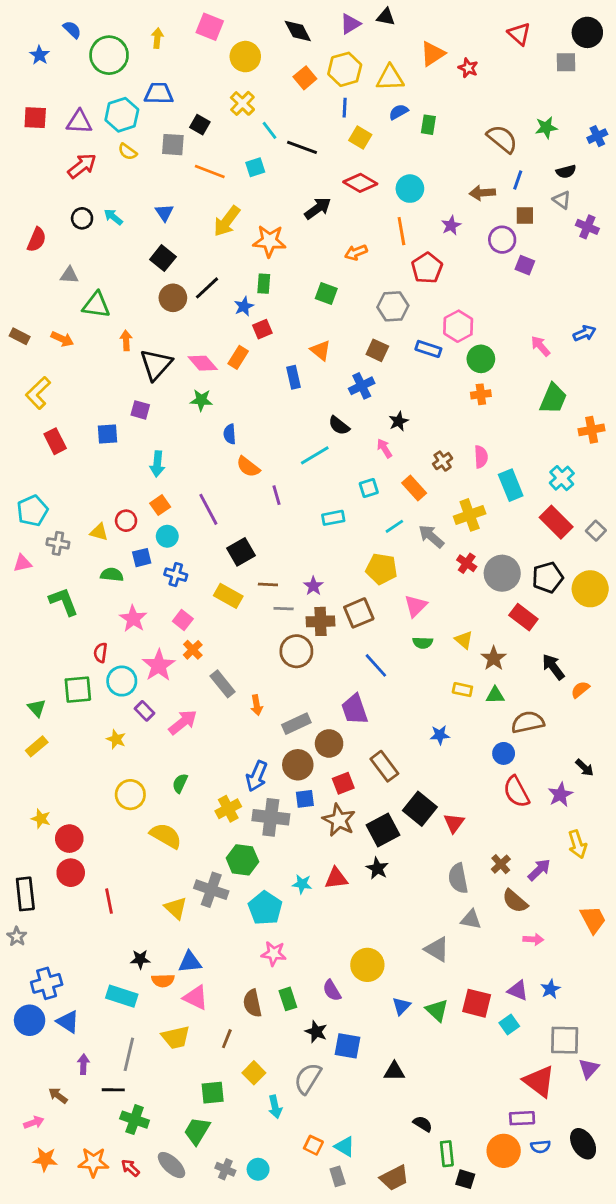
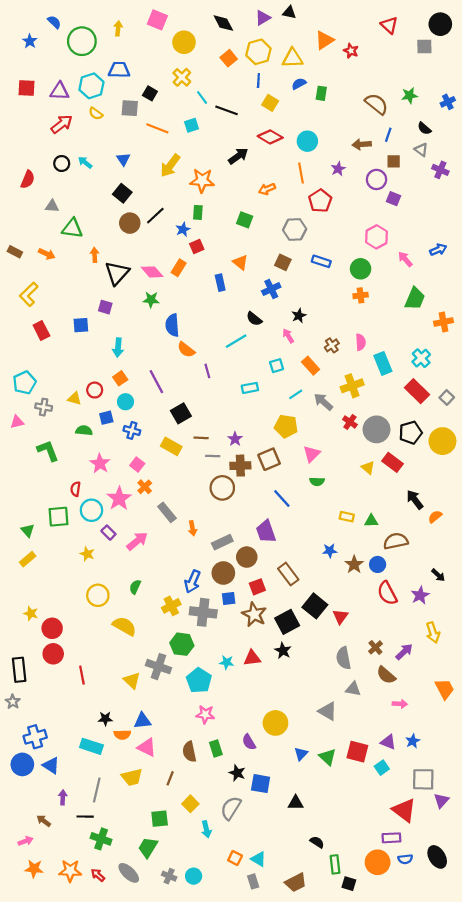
black semicircle: (566, 172) -> (424, 128), turned 56
pink hexagon: (458, 326) -> (377, 237), moved
blue semicircle: (230, 434) -> (172, 325), size x1.5
yellow triangle: (464, 640) -> (368, 468), moved
brown star: (494, 658) -> (354, 564), moved

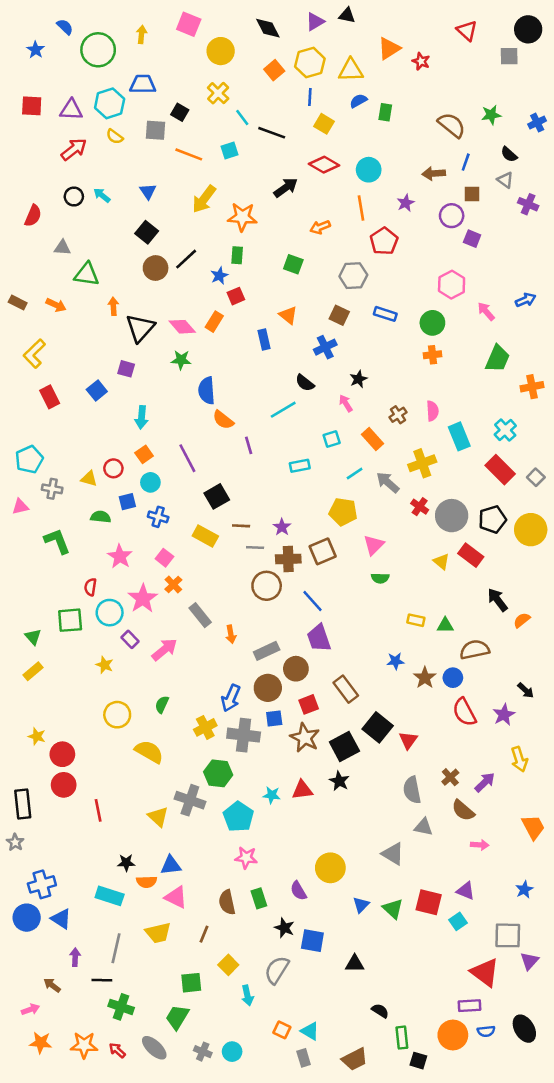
blue square: (81, 325) -> (97, 391), turned -35
blue line: (282, 499) -> (312, 601), moved
blue star: (413, 741) -> (524, 890), moved

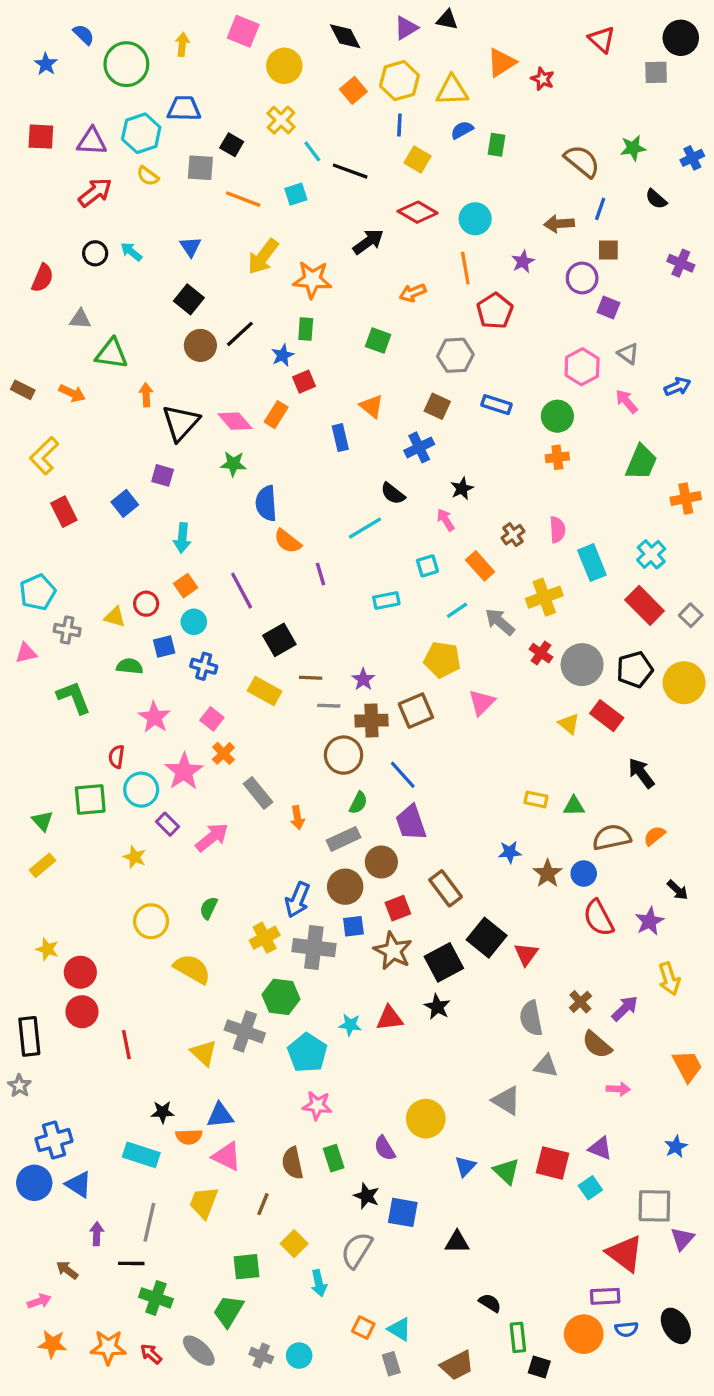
gray triangle: (505, 180) -> (628, 354), moved
green semicircle: (380, 578) -> (358, 803), moved, turned -66
orange semicircle: (522, 620) -> (654, 836), moved
yellow trapezoid: (158, 933) -> (204, 1203), turned 124

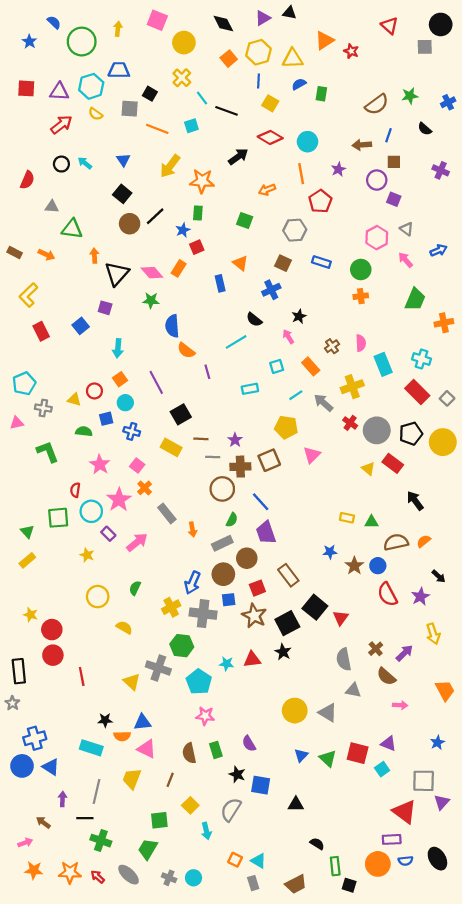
brown semicircle: (582, 161) -> (377, 104), turned 105
cyan cross: (651, 554) -> (421, 359), turned -30
yellow semicircle: (192, 969) -> (124, 627), size x0.7
yellow circle: (426, 1119) -> (295, 711), moved

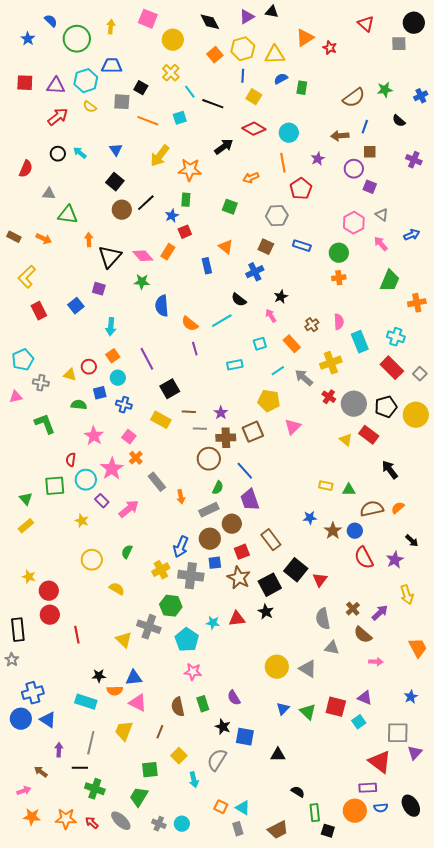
orange semicircle: (186, 350) -> (190, 324), moved

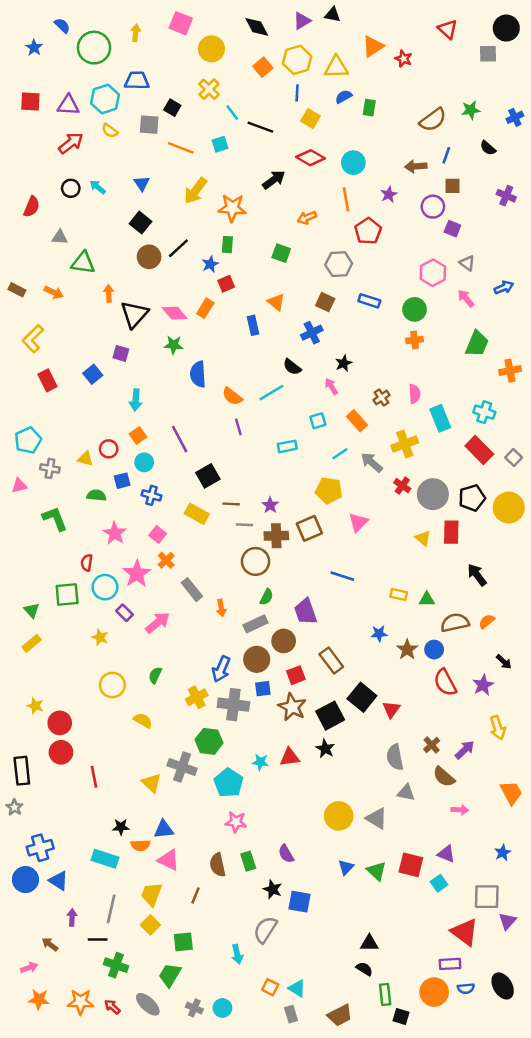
red rectangle: (369, 435) -> (451, 532), turned 54
blue line: (245, 471) -> (342, 576), moved, turned -30
black triangle: (278, 755) -> (369, 943), moved
yellow square: (179, 756) -> (150, 925), moved

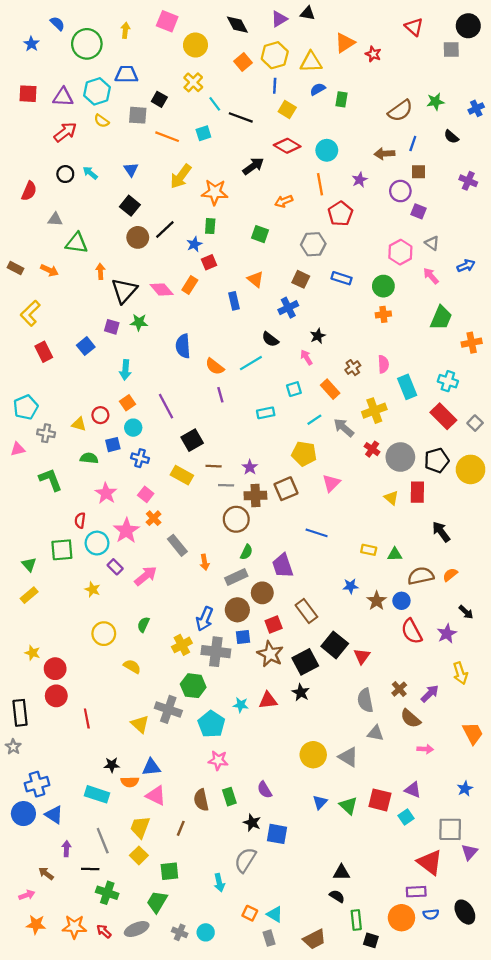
green star: (174, 345) -> (139, 322), moved
gray line: (111, 909) -> (103, 841), turned -35
gray ellipse: (148, 1004) -> (137, 929), turned -65

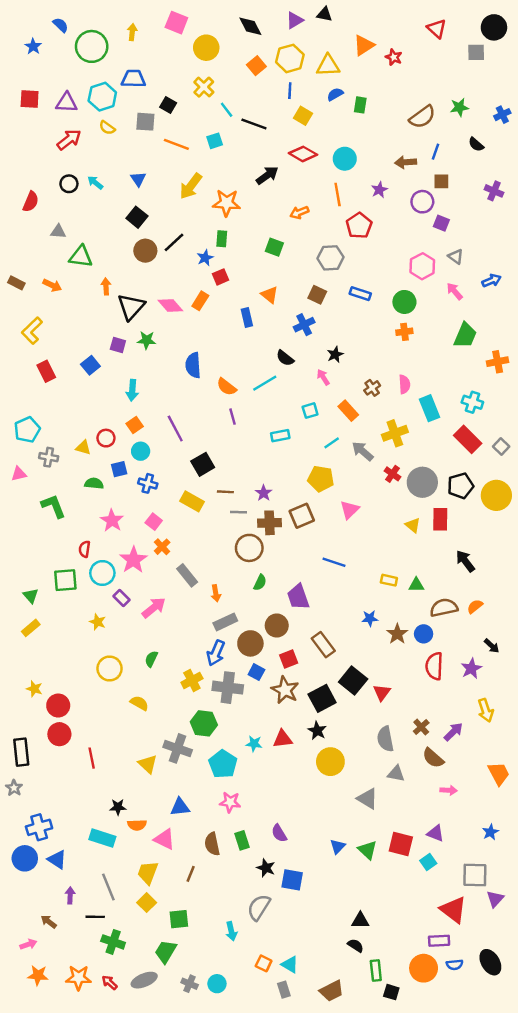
gray rectangle: (236, 577) -> (225, 622), moved
red semicircle: (412, 631) -> (434, 666), turned 30
blue square: (243, 637) -> (256, 672), turned 35
yellow circle: (313, 755) -> (330, 762), moved
blue triangle: (151, 767) -> (180, 807), moved

